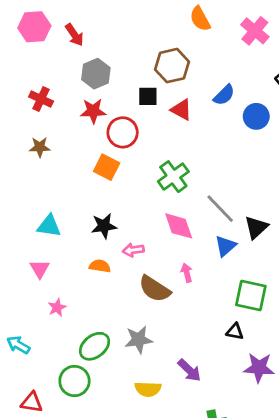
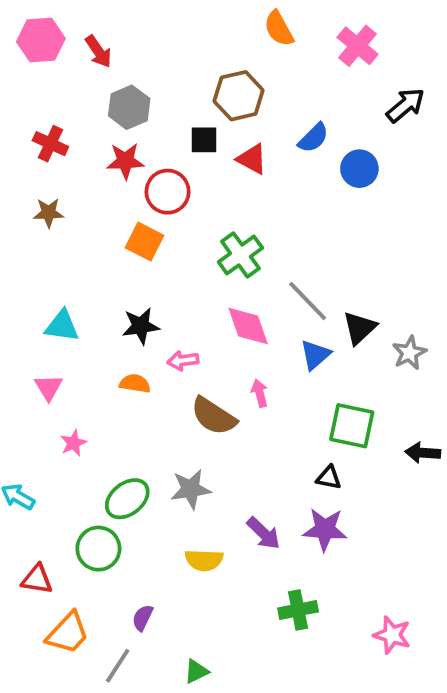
purple star: (259, 368) -> (325, 529), moved

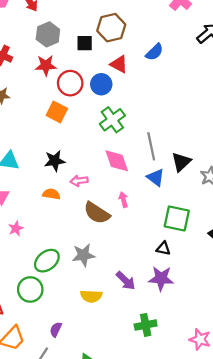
black square: (204, 140) -> (85, 43), moved
blue circle: (359, 169) -> (101, 84), moved
gray line: (308, 301) -> (151, 146), turned 32
blue triangle: (315, 355) -> (156, 177), turned -42

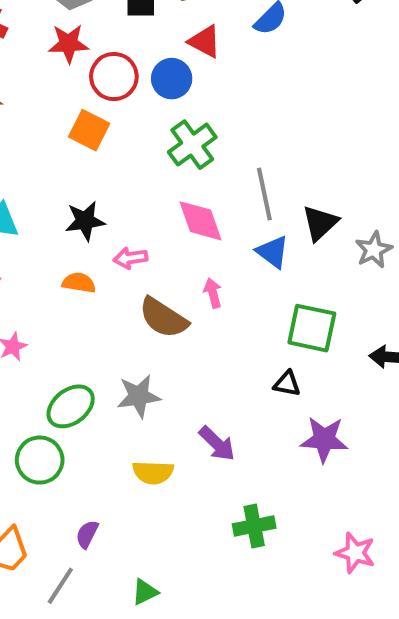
purple star: (161, 278) -> (324, 439), moved

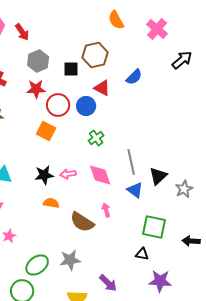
green cross: (192, 145) -> (96, 138), size x0.7
pink arrow: (130, 258) -> (68, 174), moved
orange semicircle: (79, 283) -> (51, 203), moved

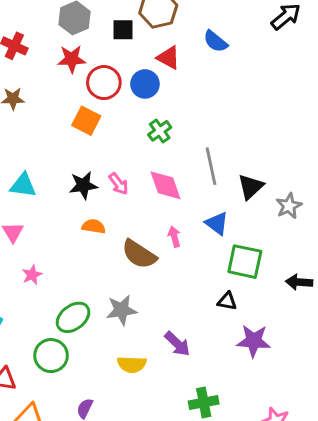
blue semicircle: (134, 77) -> (215, 41), turned 84
pink arrow: (68, 174) -> (119, 184), turned -119
blue triangle: (135, 190) -> (217, 223), moved

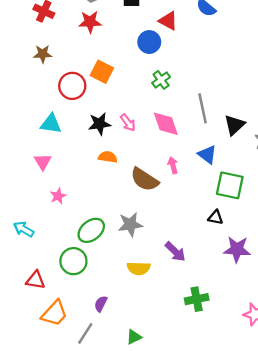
red circle: (104, 83) -> (72, 86), moved

